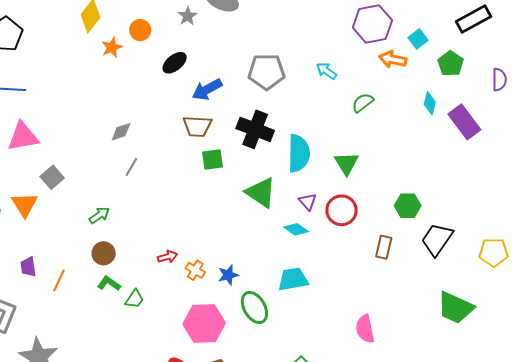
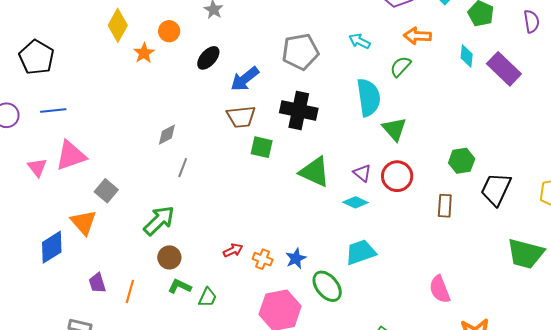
orange arrow: (393, 59) -> (417, 36), moved
cyan semicircle: (299, 153) -> (369, 97), moved
green square: (213, 160) -> (262, 147), turned 30
green arrow: (99, 215) -> (159, 221), size x1.6

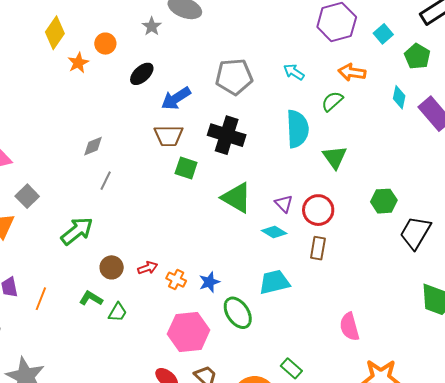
green triangle: (394, 129) -> (335, 157), moved
brown rectangle: (445, 206) -> (318, 248), moved
brown circle: (169, 257) -> (112, 267), moved

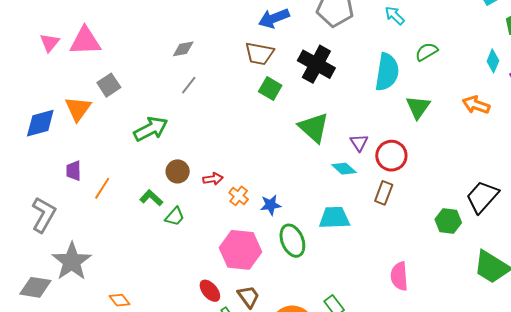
orange arrow: (352, 72) -> (476, 105), moved
green hexagon: (384, 201) -> (448, 221), moved

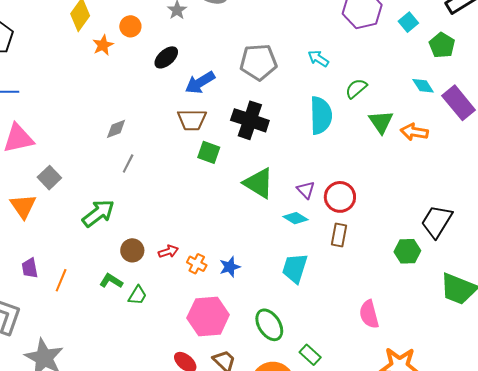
cyan diamond: (493, 61) -> (423, 86), turned -45
green triangle: (418, 107) -> (381, 122), moved
cyan trapezoid: (334, 218) -> (295, 268), turned -60
green ellipse: (292, 241) -> (269, 325), moved

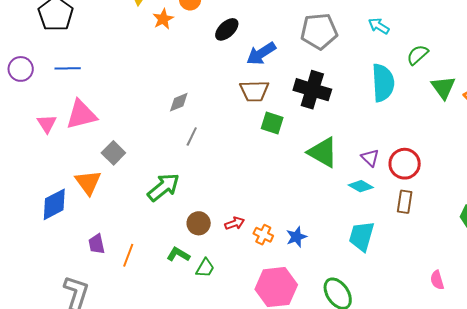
pink semicircle: (369, 314) -> (437, 280), size x0.7

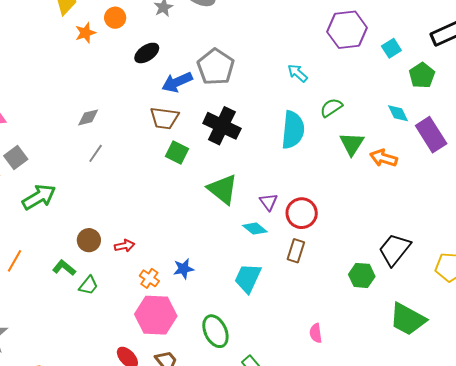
gray pentagon: (319, 31) -> (216, 67), moved, turned 30
green arrow: (163, 187) -> (39, 197), moved
orange cross: (263, 235) -> (149, 278), moved

